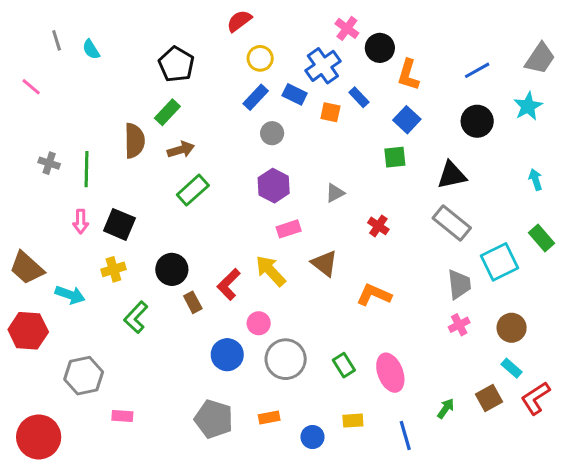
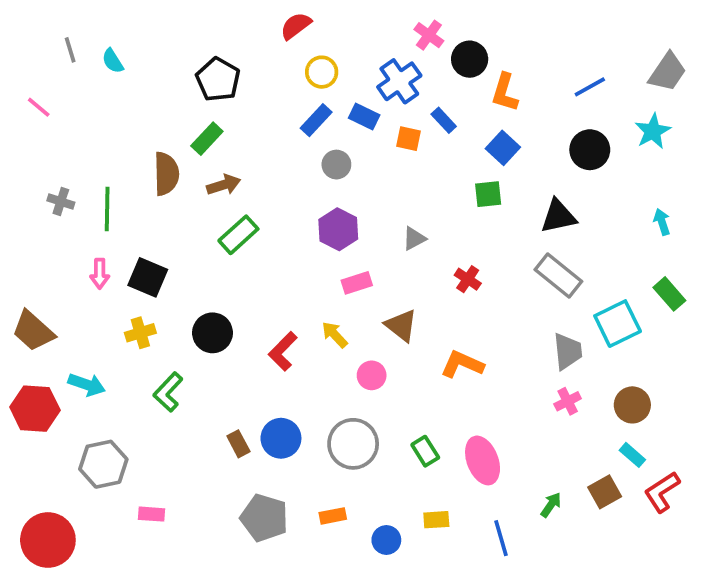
yellow arrow: (271, 271) -> (335, 335), size x0.7
cyan arrow: (70, 295) -> (87, 385), moved
brown rectangle: (193, 302) -> (238, 444), moved
pink circle: (259, 323) -> (372, 375), moved

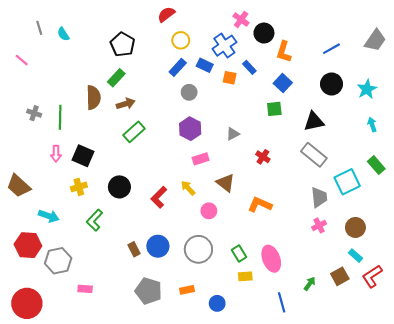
cyan star: (653, 131) -> (367, 89), moved
red hexagon: (35, 409) -> (28, 245), moved
yellow rectangle: (436, 520) -> (245, 276), moved

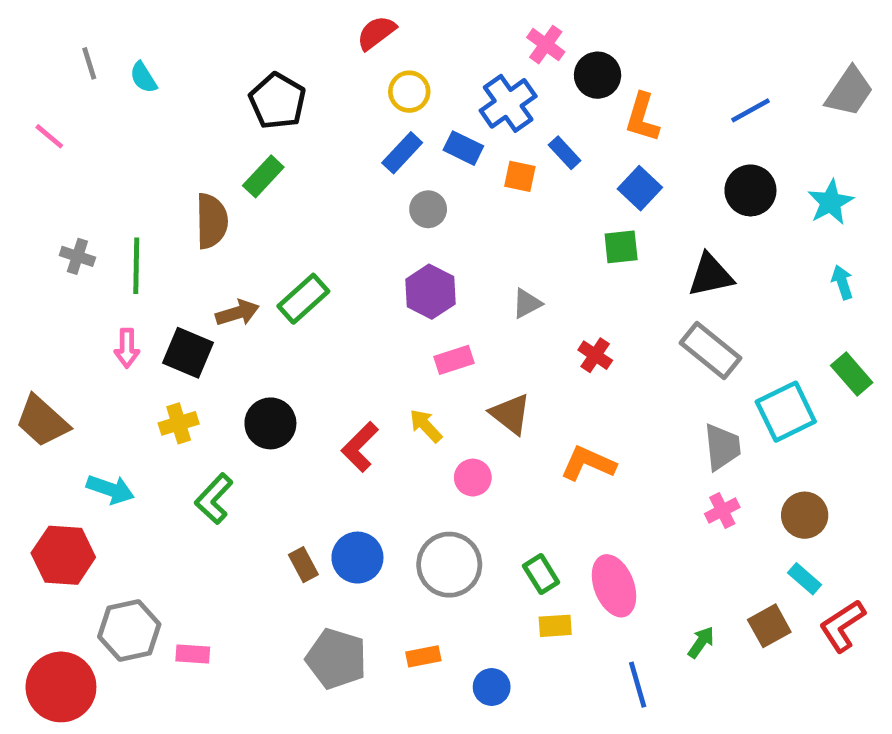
brown arrow: (126, 104) -> (237, 313), moved
gray hexagon: (58, 261) -> (129, 630), moved

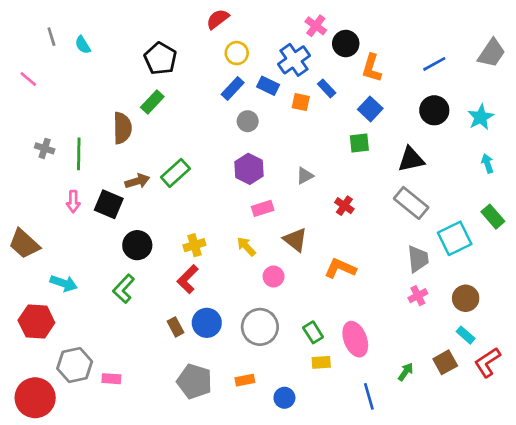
yellow cross: (179, 423) -> (194, 245), moved
black circle: (270, 423) -> (137, 245), moved
red L-shape: (360, 447) -> (188, 279), moved

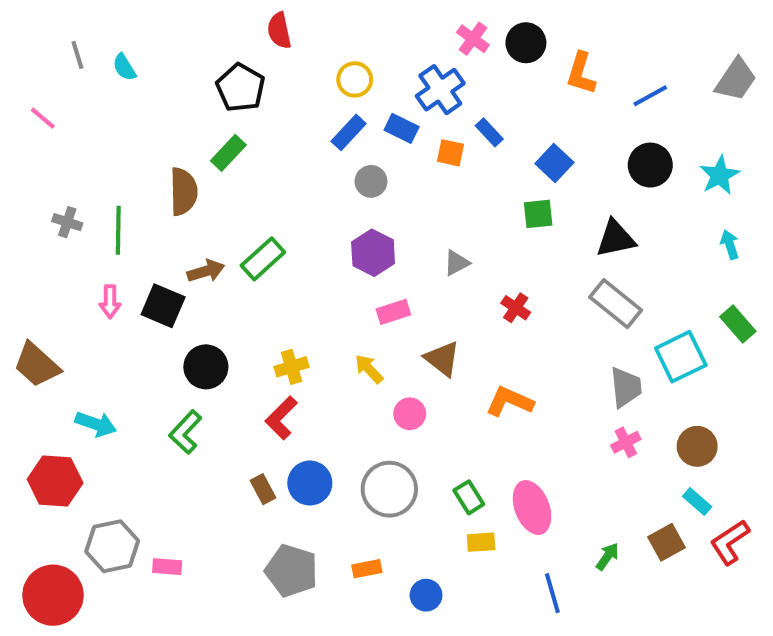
red semicircle: (218, 19) -> (279, 31), moved, turned -65
black circle: (346, 44) -> (526, 43), moved
orange L-shape: (372, 68) -> (581, 73), moved

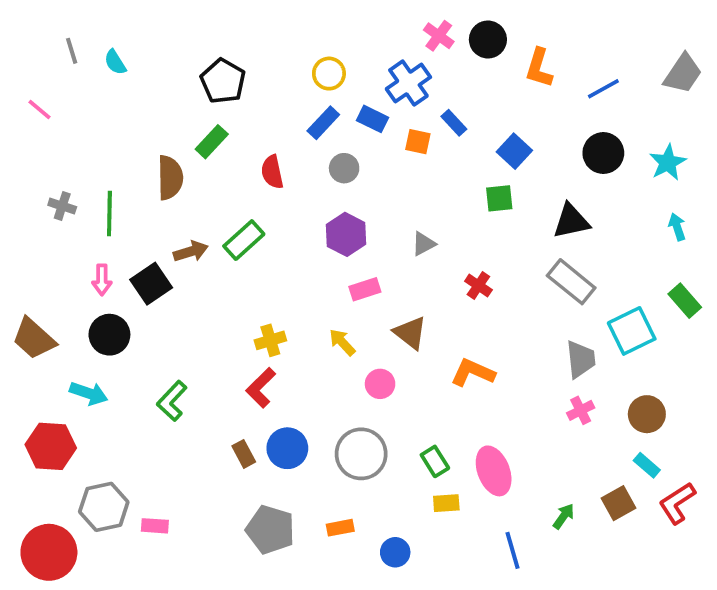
red semicircle: (279, 31) -> (272, 172), moved
black square: (163, 306) -> (151, 284), turned 33
black circle: (206, 367) -> (109, 335), moved

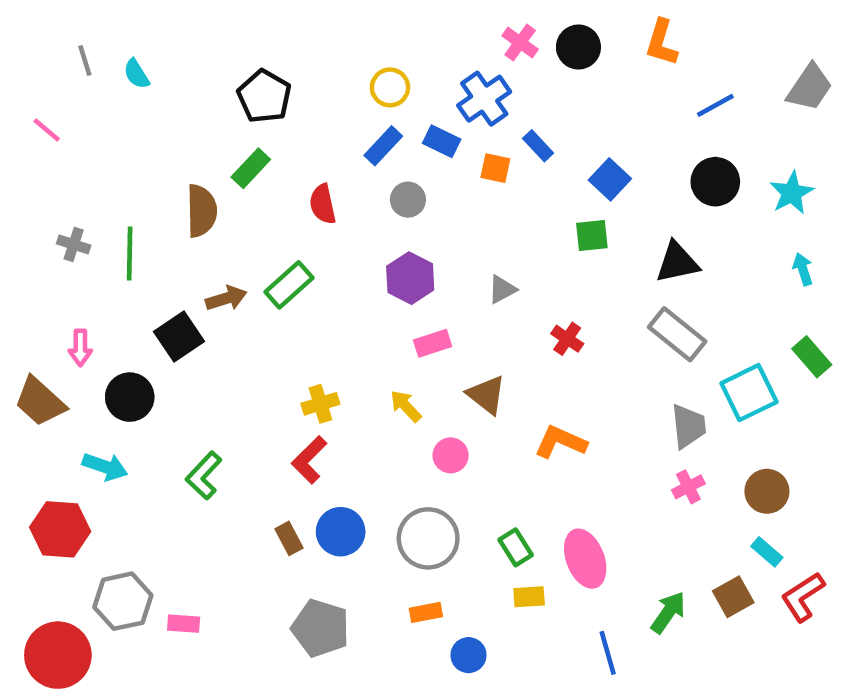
orange L-shape: (539, 68) -> (661, 43), moved
pink arrow: (102, 280) -> (80, 348), moved
green arrow: (564, 516) -> (668, 612), size x1.4
orange rectangle: (340, 528) -> (426, 612), moved

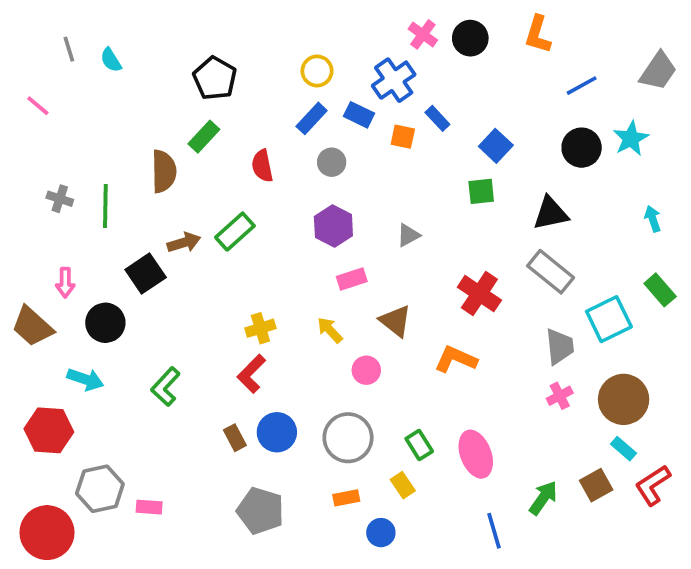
cyan star: (792, 193) -> (631, 138), moved
red cross: (567, 339) -> (479, 294), moved, size x1.6
brown circle: (767, 491) -> (624, 399), size x1.4
yellow rectangle: (529, 597) -> (403, 485), moved, turned 60

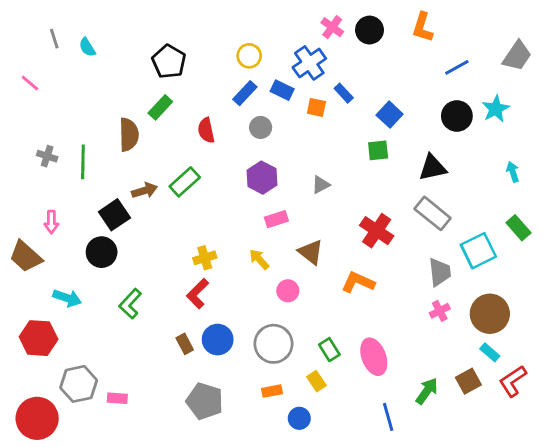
black circle: (105, 323) -> (102, 252), moved

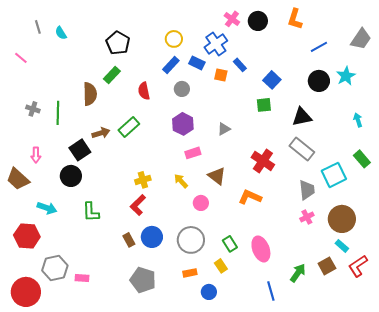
green L-shape: (130, 304) -> (91, 212), turned -45

